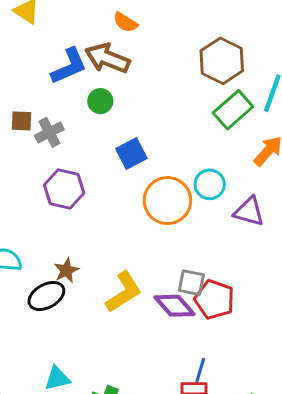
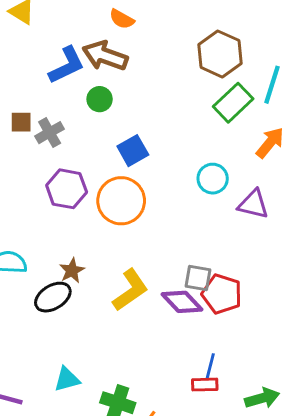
orange circle: (167, 201) -> (121, 201), moved

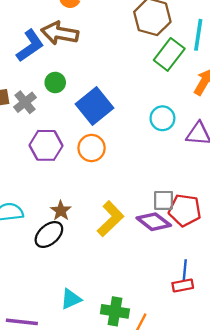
green circle: (100, 99) -> (55, 82), moved
blue square: (133, 151) -> (94, 106), size x1.4
orange circle: (121, 201) -> (92, 148), size x0.7

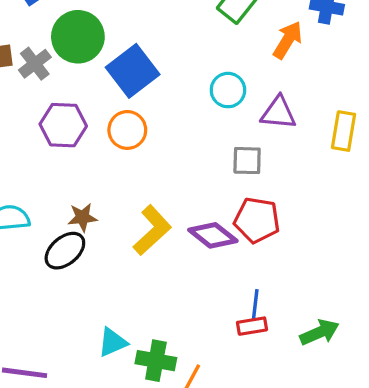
green circle: (55, 82) -> (78, 37), size x1.8
gray square: (164, 200) -> (247, 161), moved
brown star: (61, 211) -> (82, 217), turned 30
cyan triangle: (71, 299) -> (113, 342), moved

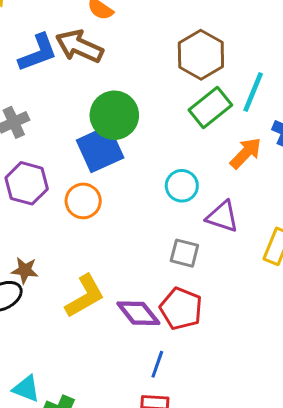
green circle: (78, 37) -> (114, 115), moved
blue line: (255, 304) -> (157, 364), moved
cyan triangle: (113, 342) -> (26, 389), turned 32

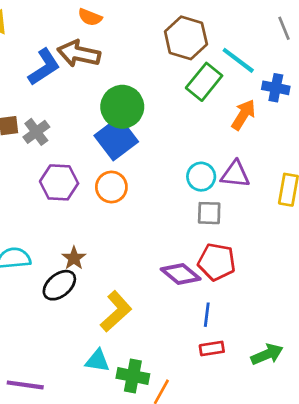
cyan line: (253, 92) -> (238, 60), turned -63
cyan circle: (182, 186) -> (201, 177), moved
brown star: (25, 270) -> (74, 258), turned -30
yellow L-shape: (85, 296) -> (116, 311), moved

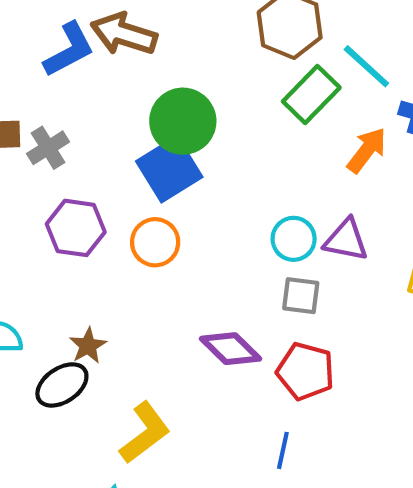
purple diamond: (181, 274) -> (230, 349), moved

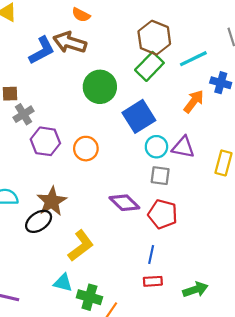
cyan line: (366, 66) -> (193, 59), turned -68
green rectangle: (311, 95) -> (149, 66), moved
gray cross: (48, 148) -> (23, 114), moved
blue square: (169, 169) -> (139, 116), moved
brown star: (88, 346) -> (52, 201), size x1.6

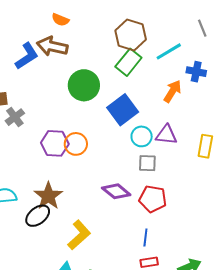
purple hexagon: (45, 141) -> (55, 143), moved

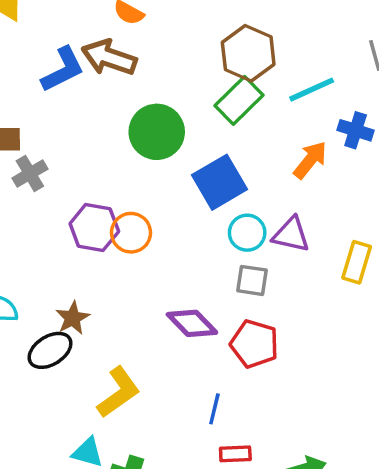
brown star: (48, 196) -> (73, 318), size x0.7
blue line: (145, 237) -> (214, 409), moved

